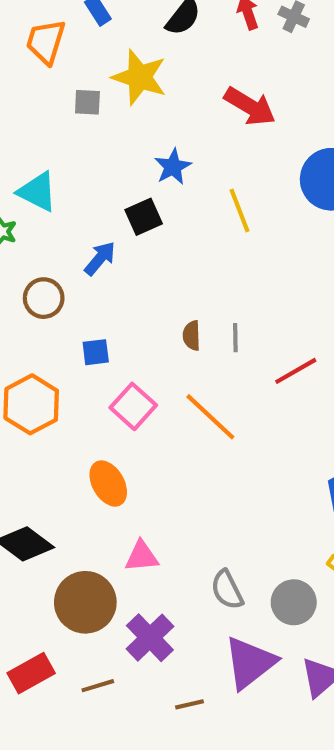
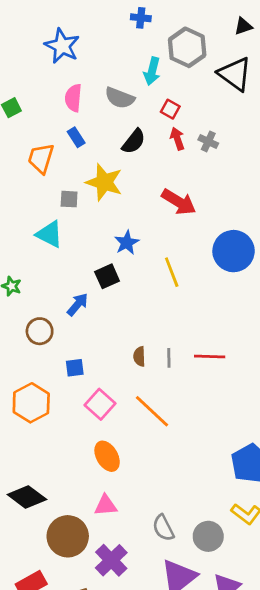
cyan triangle: (37, 192) -> (49, 234), moved
red line: (296, 371) -> (210, 356), moved, turned 32
orange ellipse: (108, 484) -> (107, 456), moved

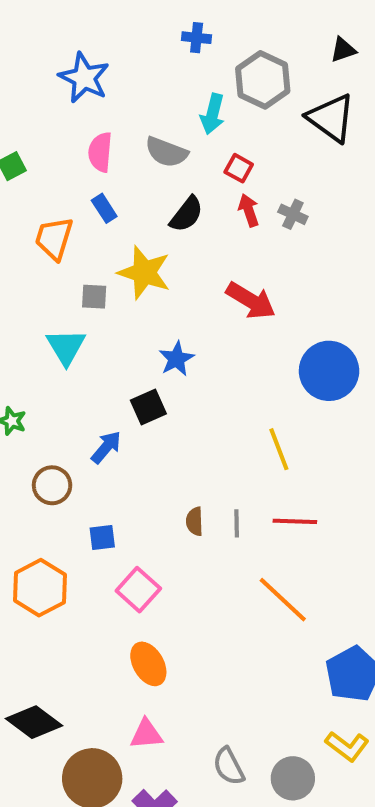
cyan triangle: (49, 234) -> (66, 347), turned 32
yellow line: (172, 272) -> (279, 449), moved
orange line: (152, 411) -> (283, 600), moved

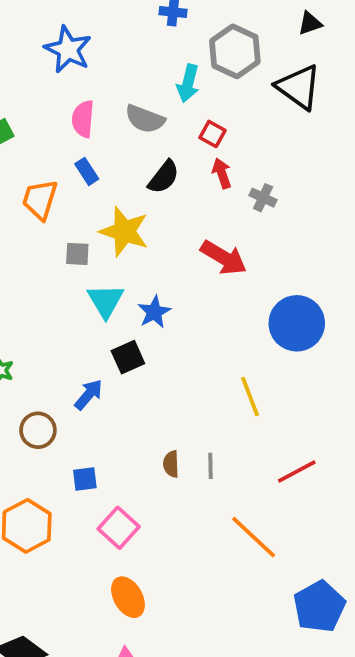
gray cross: (293, 214) -> (263, 198), moved
cyan triangle: (66, 347) -> (105, 301), moved
red line: (295, 521) -> (297, 471), moved, turned -30

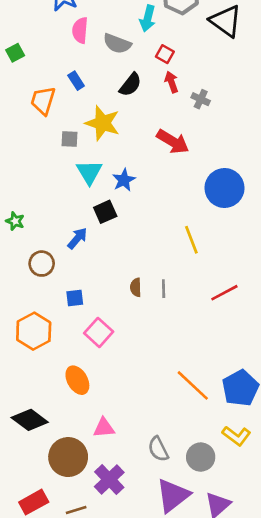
pink semicircle: (83, 119) -> (80, 30), moved
orange line: (254, 537) -> (193, 385), moved
orange ellipse: (128, 597) -> (77, 380), moved

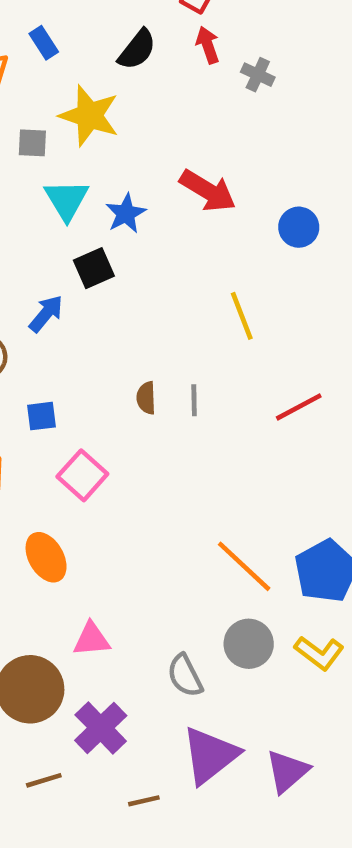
red arrow: (173, 142) -> (208, 191), moved
blue circle: (224, 188) -> (299, 227), size x0.6
gray circle: (201, 457) -> (249, 644), moved

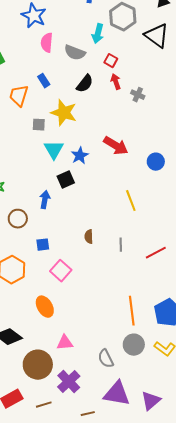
blue arrow: (46, 314) -> (45, 200), turned -30
gray line: (194, 400) -> (121, 245), moved
red line: (299, 407) -> (156, 253), moved
orange line: (244, 566) -> (132, 311), turned 40
purple triangle: (210, 755) -> (117, 394), turned 48

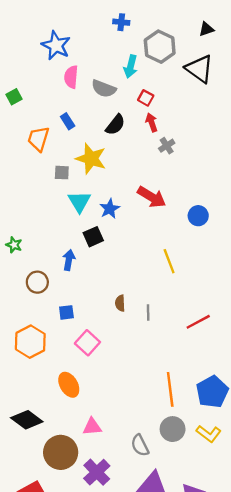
gray cross: (138, 95) -> (167, 146), moved, turned 32
gray line: (121, 245) -> (148, 312), moved

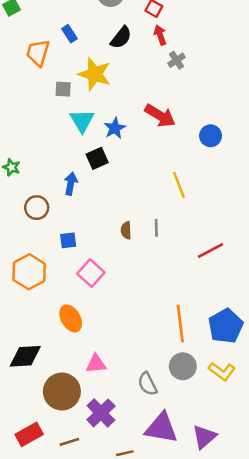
gray line: (148, 312) -> (156, 228), moved
black diamond: (27, 420) -> (25, 356), turned -40

